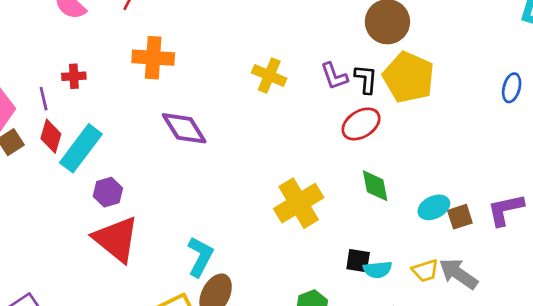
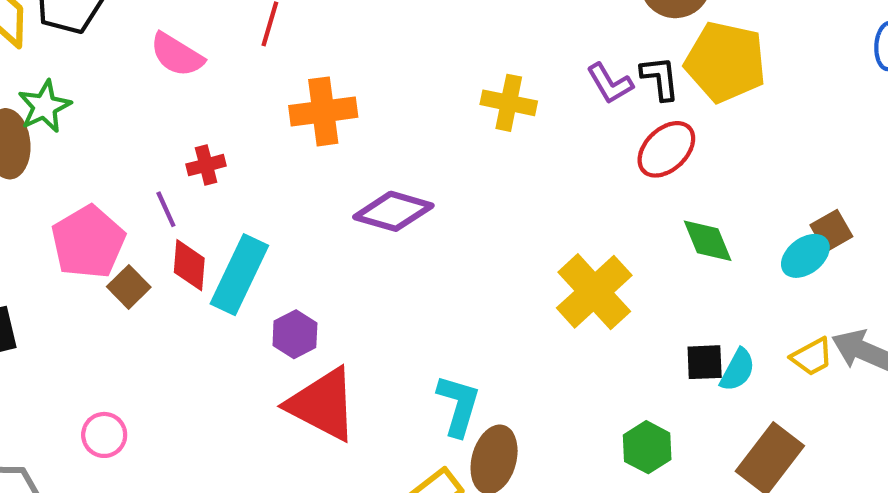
purple diamond: (184, 128) -> (393, 211), turned -30
brown square: (460, 217) -> (831, 231), moved
cyan semicircle: (378, 270) -> (738, 370), turned -44

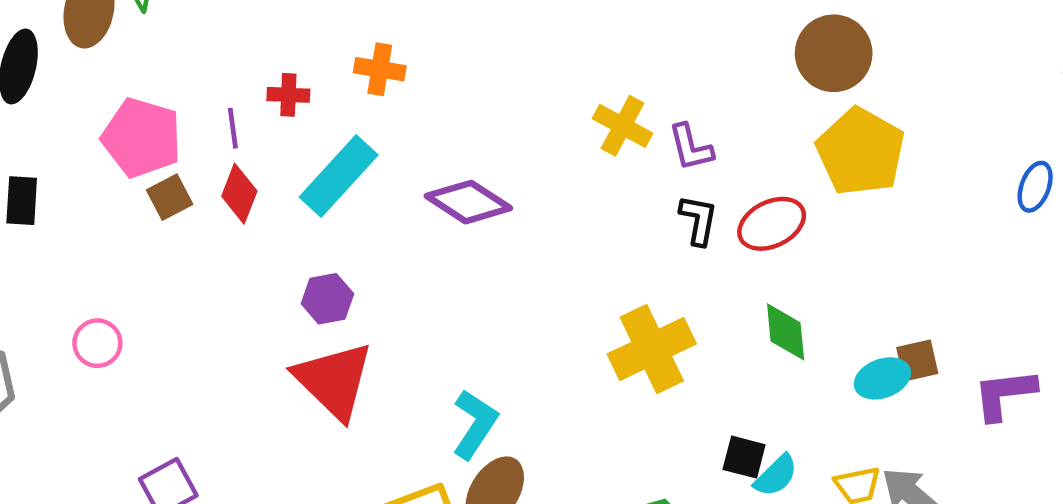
black L-shape: (660, 78) -> (698, 220), moved
purple L-shape: (610, 83) -> (691, 147), moved
orange cross: (323, 111) -> (380, 69), moved, size x0.7
pink pentagon: (88, 242) -> (142, 138), turned 30
cyan rectangle: (239, 275) -> (339, 176), moved

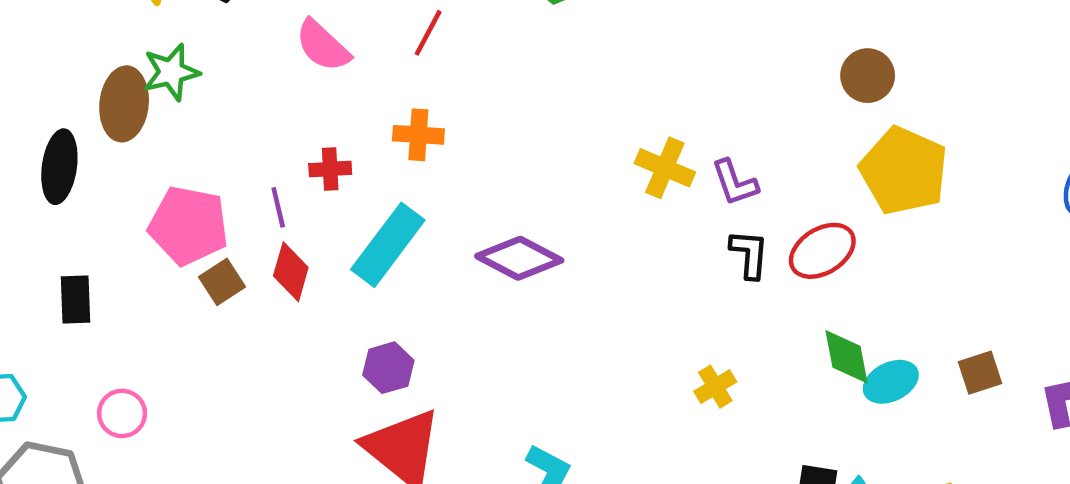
brown circle: (834, 53) -> (868, 76), size x0.7
pink circle: (97, 343) -> (122, 413), moved
yellow cross: (652, 349) -> (715, 387), size x0.5
cyan ellipse: (882, 378) -> (891, 382), moved

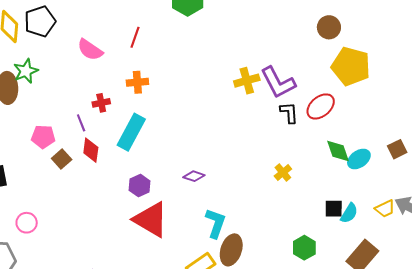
yellow cross: (665, 168) -> (247, 81), turned -30
purple L-shape: (735, 183) -> (278, 83), size x1.6
pink pentagon: (188, 226) -> (43, 137), size x0.7
purple diamond: (519, 258) -> (194, 176), moved, size x0.6

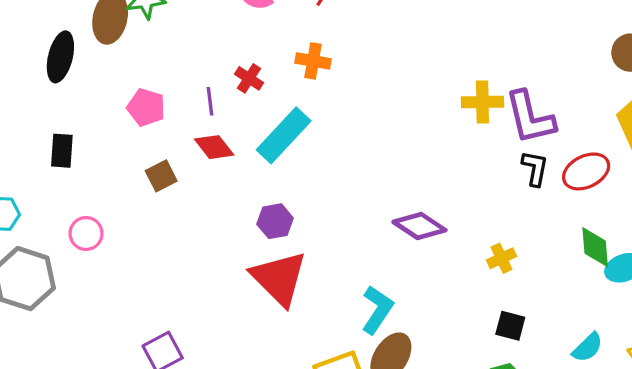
red cross: (101, 103) -> (249, 78), turned 30
red diamond: (91, 150) -> (214, 147), turned -60
brown square: (62, 159) -> (161, 176), moved
purple diamond: (194, 176) -> (419, 226), moved, size x1.5
black square: (334, 209) -> (510, 326), moved

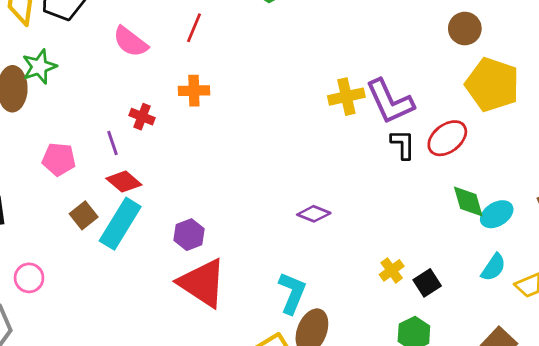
cyan rectangle: (284, 135) -> (120, 224), moved
purple diamond: (419, 226) -> (314, 214), size x0.7
yellow cross: (502, 258) -> (392, 270), moved
black square: (510, 326) -> (427, 283), moved, turned -36
cyan semicircle: (588, 347) -> (493, 267), moved

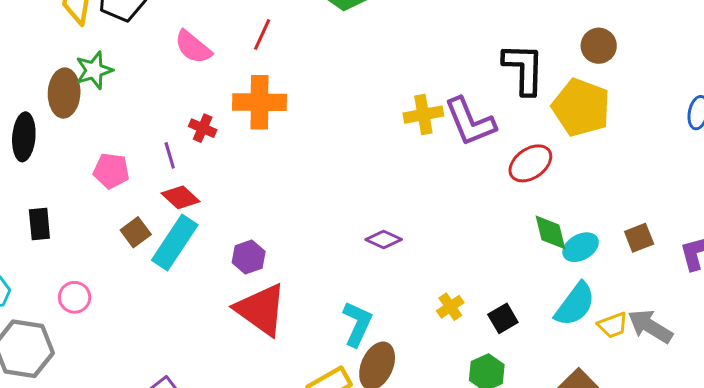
brown circle: (465, 29) -> (599, 46), moved
orange cross: (194, 91) -> (260, 102), size x1.6
black L-shape: (403, 144) -> (524, 69), moved, size x1.6
cyan semicircle: (493, 267) -> (575, 304), size x1.5
yellow cross: (392, 270) -> (450, 307), moved

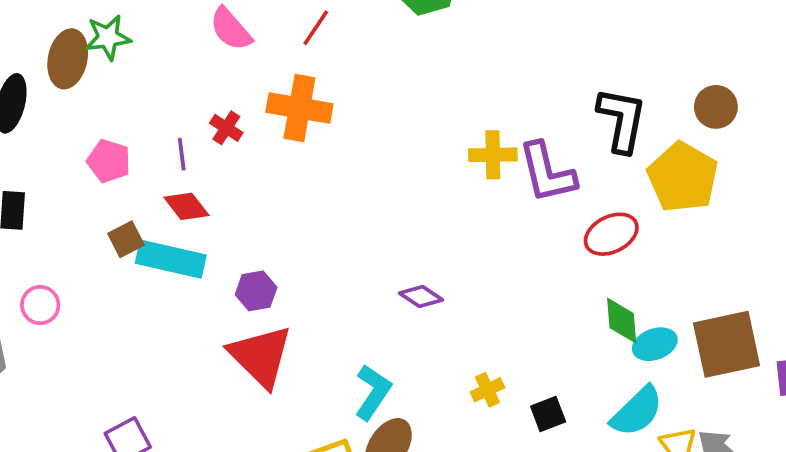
brown square: (639, 238) -> (727, 344), size x2.0
cyan rectangle: (175, 242) -> (171, 259), turned 60

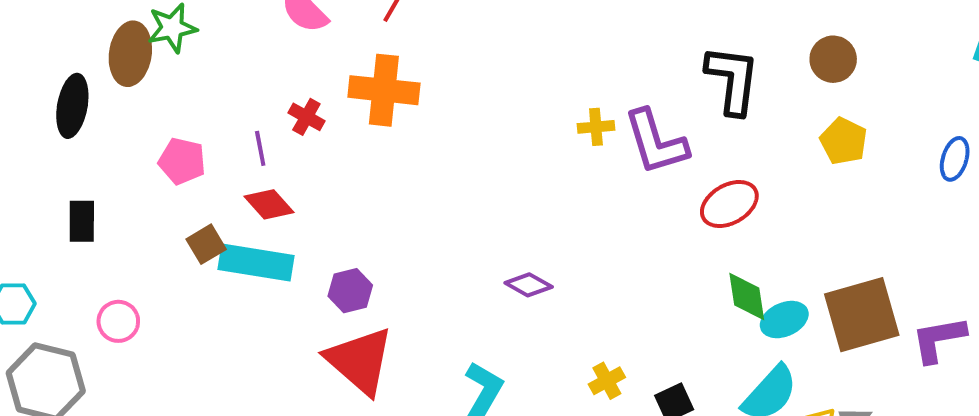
yellow cross: (493, 155) -> (596, 127), size x0.7
yellow pentagon: (683, 177) -> (844, 141), moved, size x0.6

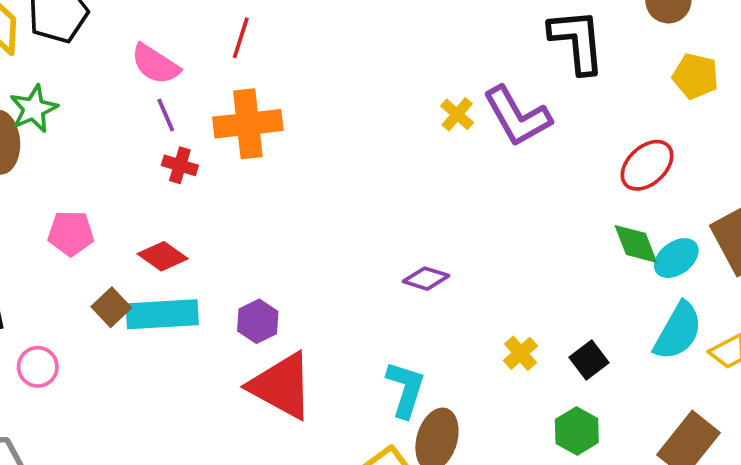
yellow cross: (596, 127) -> (457, 114), turned -32
purple line: (260, 148) -> (166, 115), moved
red ellipse: (729, 204) -> (647, 165), moved
pink circle: (118, 321) -> (38, 367), moved

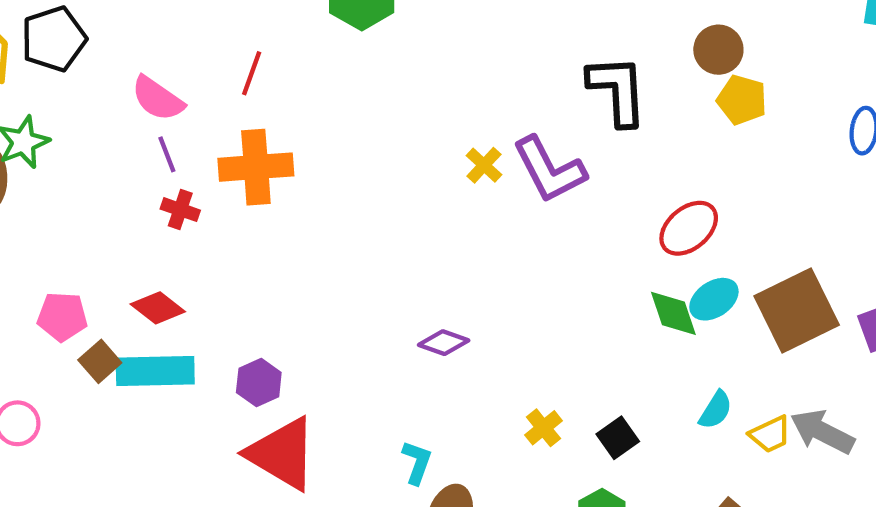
yellow pentagon: (695, 76) -> (742, 100), moved
pink pentagon: (71, 233) -> (62, 317), moved
cyan ellipse: (676, 258) -> (714, 299), moved
cyan semicircle: (678, 331) -> (716, 410), size x0.6
cyan L-shape: (405, 389) -> (417, 462), size x0.7

